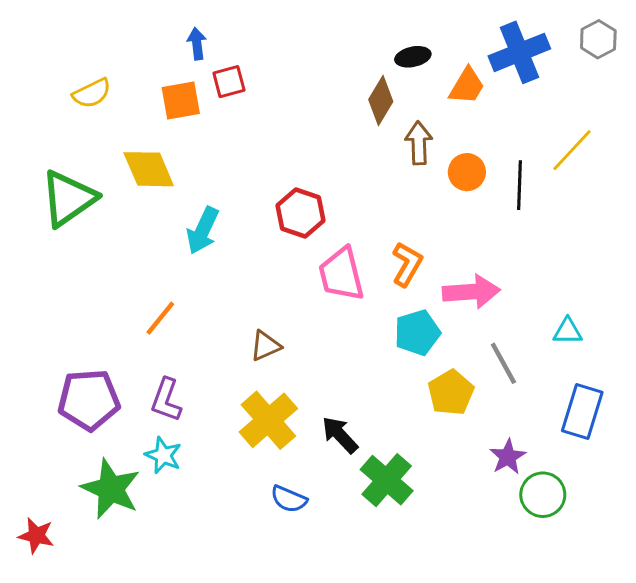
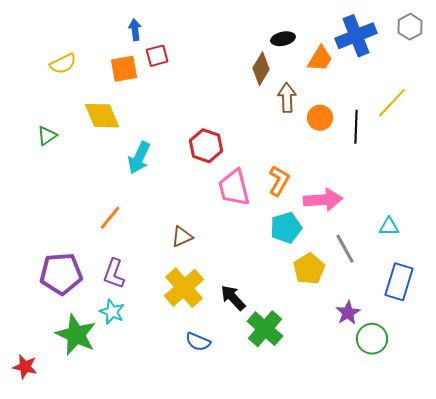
green triangle: (68, 198) -> (47, 136), size x0.5

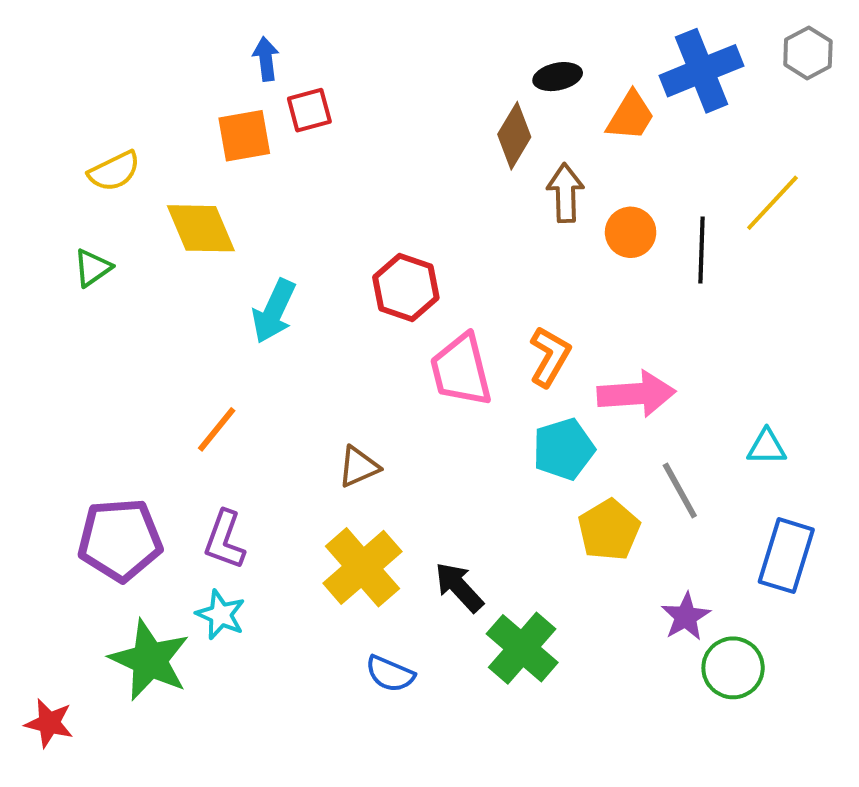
yellow semicircle: (63, 64) -> (114, 171), moved

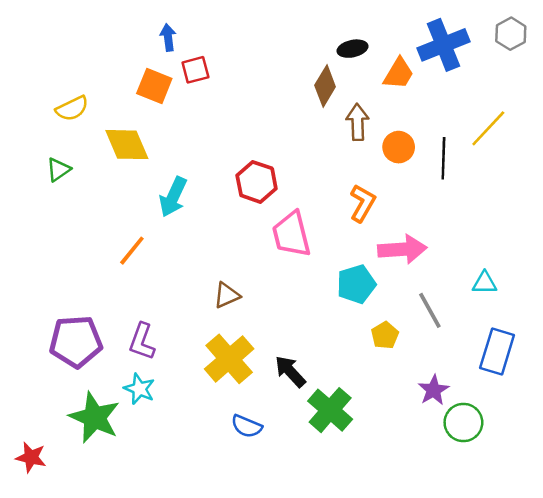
orange square: (244, 136) -> (154, 86), turned 32
orange L-shape: (550, 356) -> (362, 203), moved
orange line: (217, 429) -> (132, 251), moved
yellow pentagon: (609, 530) -> (385, 335), size x0.7

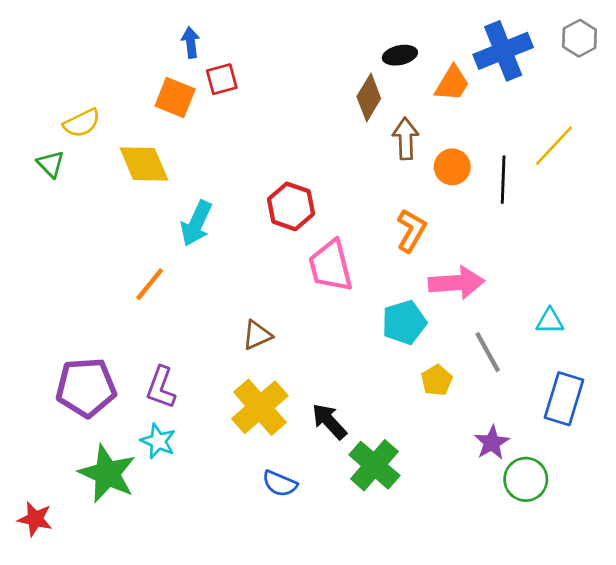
green triangle: (58, 169) -> (51, 164), moved, turned -40

